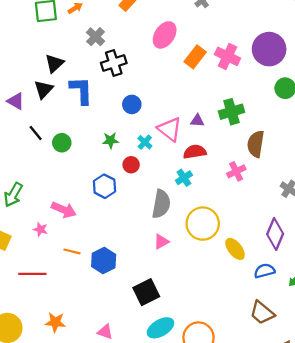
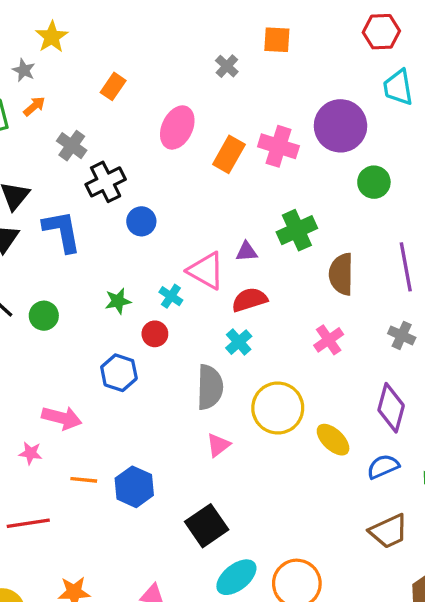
blue circle: (132, 104) -> (141, 221), moved
pink cross: (236, 171) -> (329, 340), moved
brown trapezoid: (262, 313) -> (389, 531), turned -56

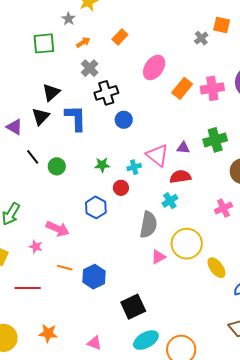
gray cross: (227, 66) -> (201, 38), moved
orange arrow: (34, 106) -> (83, 42), moved
pink cross: (278, 146) -> (212, 88), turned -35
cyan cross: (171, 296) -> (134, 167), turned 32
pink triangle: (218, 445) -> (158, 257), moved

